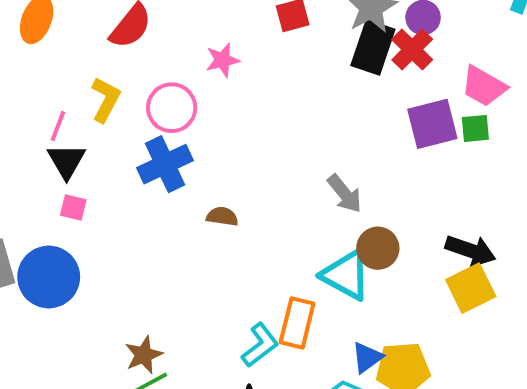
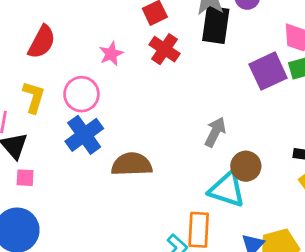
red cross: (412, 49) -> (165, 49), moved
gray arrow: (345, 194) -> (215, 132), turned -104
brown semicircle: (222, 216) -> (132, 164), size x1.8

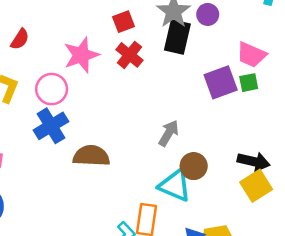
red semicircle: (42, 42) -> (20, 39), size x0.7
pink star: (111, 54) -> (81, 55), size x1.6

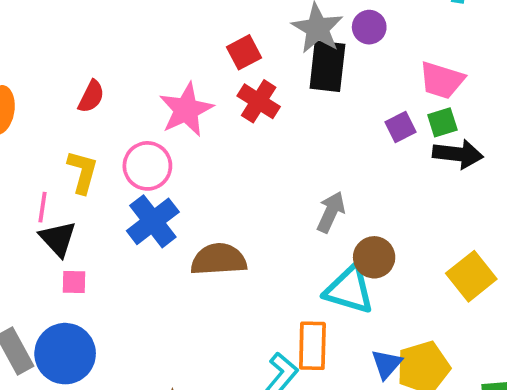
purple square: (221, 82) -> (400, 127), size x0.6
black arrow: (254, 161) -> (458, 154), moved

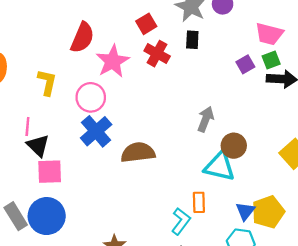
black rectangle: (327, 66) -> (192, 40), moved, size x0.6
red semicircle: (91, 96) -> (82, 38), moved, size x1.5
yellow L-shape: (82, 172) -> (47, 82), moved
pink square: (74, 282) -> (50, 172), size x1.6
orange rectangle: (312, 346) -> (199, 202), size x0.7

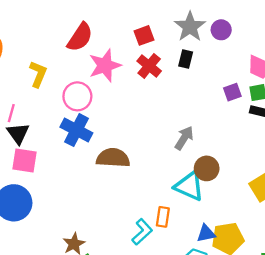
blue cross: (96, 131) -> (76, 130), turned -32
blue triangle: (245, 211) -> (206, 234), turned 30

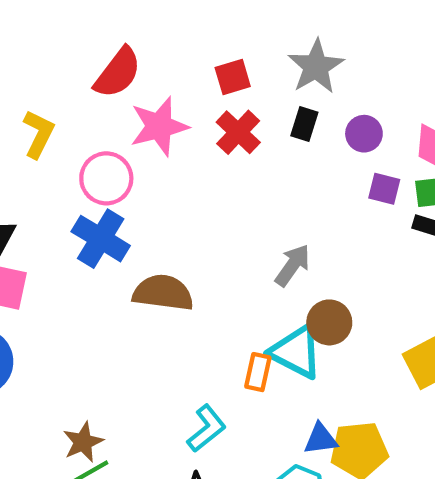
purple circle: (221, 30) -> (364, 134), moved
purple square: (232, 92) -> (384, 189), turned 30
orange rectangle: (163, 217) -> (258, 372), moved

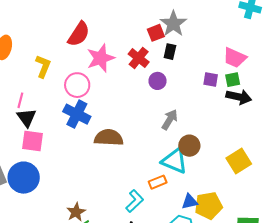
red square: (233, 77) -> (156, 33), moved
purple circle: (364, 134) -> (158, 81), moved
orange rectangle: (258, 372) -> (158, 182), moved, turned 60

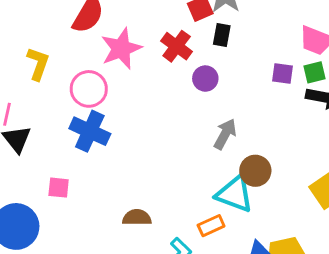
brown semicircle: (109, 138) -> (137, 218), moved, size x0.7
pink square: (32, 141) -> (59, 188), moved, size x0.7

